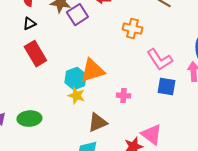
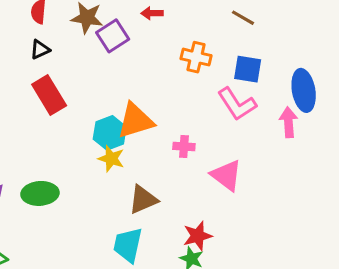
blue square: (166, 87) -> (248, 69), moved
pink cross: (123, 96) -> (184, 146), moved
pink triangle: (151, 135) -> (226, 175), moved

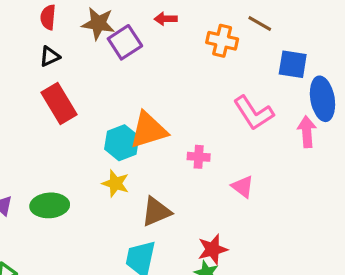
orange cross: (196, 57) -> (222, 41), moved
blue square: (248, 69) -> (293, 64), moved
yellow star: (111, 159) -> (115, 183), moved
pink triangle: (226, 175) -> (243, 187), size x0.7

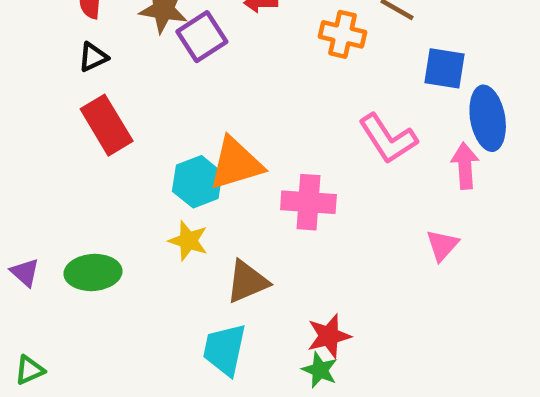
pink cross: (199, 157) -> (308, 202), size x1.6
pink triangle: (243, 187) -> (442, 245), moved, turned 35

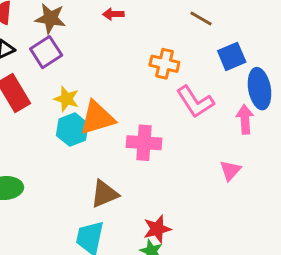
orange cross: (342, 34) -> (164, 64), moved
purple square: (202, 37) -> (46, 52), moved
blue square: (445, 68) -> (232, 56), turned -32
yellow star: (188, 241) -> (67, 99), moved

